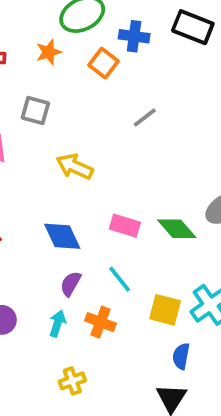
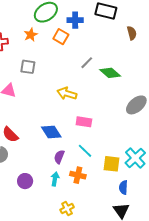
yellow arrow: (75, 167) -> (67, 93), moved
green diamond: (177, 229) -> (110, 73), moved

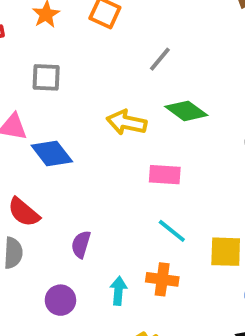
green diamond: (110, 73) -> (186, 111), moved
blue diamond: (51, 132) -> (52, 153), moved
purple semicircle: (59, 157) -> (81, 244), moved

